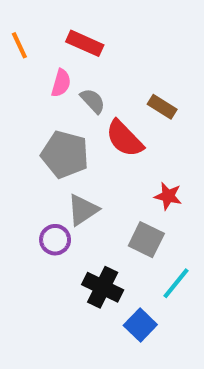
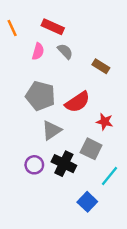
gray semicircle: (93, 101) -> (65, 51), moved
red semicircle: (124, 139) -> (77, 102), moved, turned -80
purple circle: (55, 240) -> (34, 165), moved
black cross: (103, 287) -> (64, 164), moved

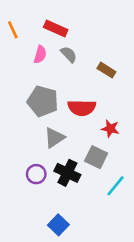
red semicircle: (77, 102) -> (82, 108), turned 35
blue square: (87, 202) -> (58, 225), moved

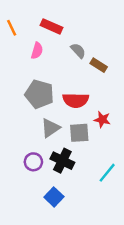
gray semicircle: (69, 54) -> (78, 51), moved
gray square: (96, 157) -> (79, 133), moved, turned -30
blue square: (58, 225) -> (54, 197), moved

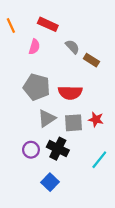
red star: (102, 120) -> (96, 119), moved

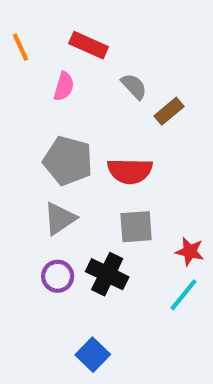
brown rectangle: (91, 60) -> (169, 111), turned -72
gray triangle: (47, 118) -> (60, 218), moved
red star: (96, 119) -> (190, 251), moved
blue square: (50, 182) -> (93, 355), moved

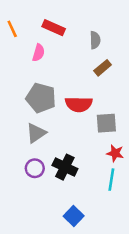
gray semicircle: (134, 86) -> (95, 40), moved, turned 42
gray square: (136, 227) -> (106, 123), moved
cyan line: (184, 295) -> (111, 180), turned -30
blue square: (93, 355) -> (74, 216), moved

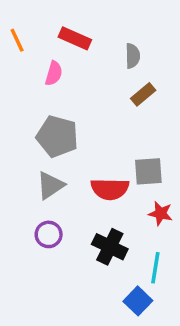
red semicircle: (79, 104) -> (110, 189), moved
black cross: (65, 167) -> (110, 247), moved
cyan line: (111, 180) -> (155, 268), moved
blue square: (74, 216) -> (138, 301), moved

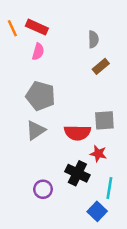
red rectangle: (75, 38) -> (37, 27), moved
red star: (161, 213) -> (98, 154), moved
purple circle: (49, 234) -> (43, 189), moved

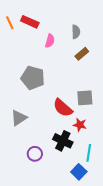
pink semicircle: (38, 52) -> (50, 41), moved
gray triangle: (36, 130) -> (19, 118), moved
red semicircle: (77, 133) -> (63, 108), turned 40

